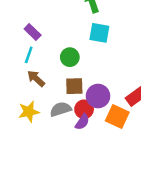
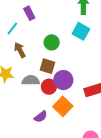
cyan line: (29, 55) -> (12, 29), moved
orange square: (117, 117) -> (63, 106), moved
purple semicircle: (82, 122) -> (41, 117), moved

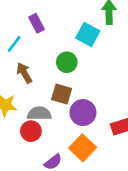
cyan square: (81, 31) -> (88, 34), moved
red circle: (49, 87) -> (31, 131), moved

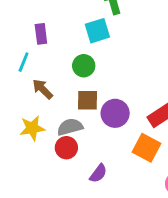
purple rectangle: (37, 23) -> (41, 34), turned 36
cyan square: (88, 34) -> (97, 31), turned -30
orange square: (83, 148) -> (146, 148), moved

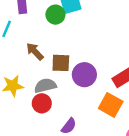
green circle: (84, 66) -> (55, 15), moved
brown arrow: (43, 89) -> (35, 51), moved

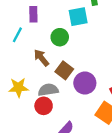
green circle: (55, 15) -> (60, 37), moved
brown square: (61, 63) -> (64, 70), turned 30

